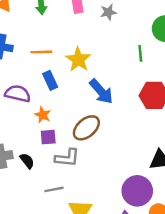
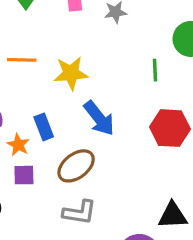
yellow star: (78, 60) -> (71, 73), turned 30
blue rectangle: (50, 80) -> (44, 127), moved
gray L-shape: (67, 158) -> (79, 212), moved

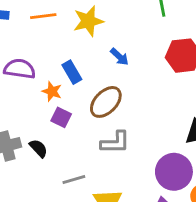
blue arrow: (99, 118) -> (119, 57), size x0.6
purple square: (24, 175) -> (61, 117), turned 36

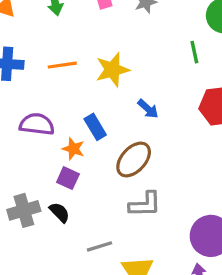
purple square: (61, 117) -> (68, 178), moved

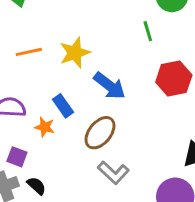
blue arrow: (148, 109) -> (110, 86), size x1.6
purple square: (68, 178) -> (17, 157), moved
gray L-shape: (145, 204) -> (113, 173), turned 48

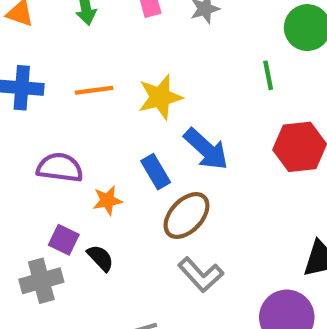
blue rectangle: (63, 106) -> (156, 172), moved
orange star: (45, 127) -> (107, 200), turned -30
black semicircle: (36, 186) -> (100, 258), moved

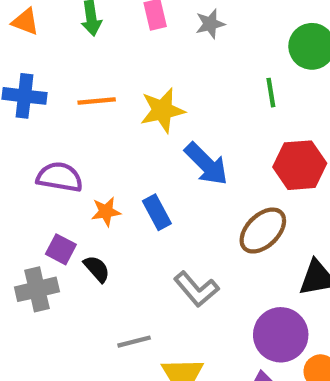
blue rectangle: (156, 172) -> (157, 212), moved
brown ellipse: (186, 216) -> (263, 231), moved

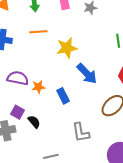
orange line: (97, 101) -> (38, 32), moved
orange star: (106, 212) -> (38, 87), moved
gray L-shape: (196, 289) -> (81, 132), turned 30

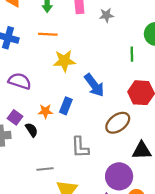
yellow star: (67, 48) -> (64, 61), moved
orange star: (38, 87) -> (45, 111), moved
blue rectangle: (63, 96) -> (66, 106), turned 42

